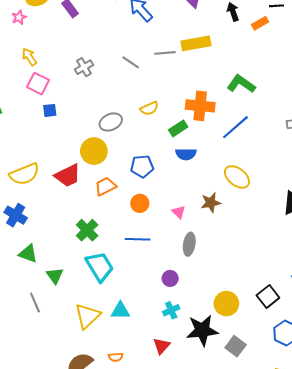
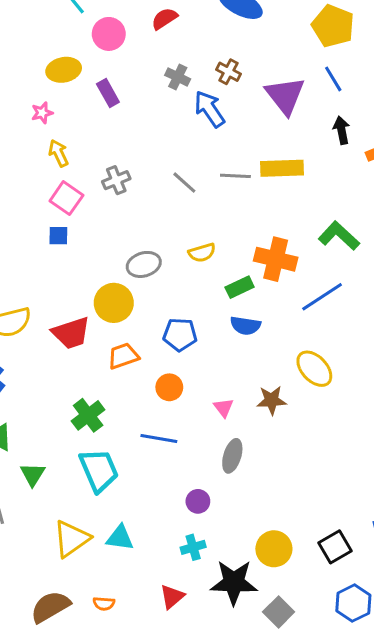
pink star: (19, 17) -> (42, 113), moved
yellow arrow: (29, 57) -> (59, 153), moved
pink square: (38, 84) -> (66, 198), moved

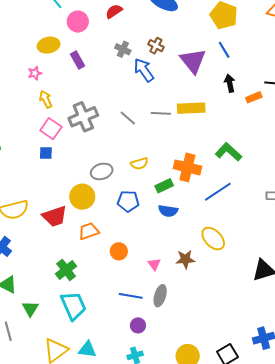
gray cross: (116, 180) -> (83, 117), size x1.6
blue pentagon: (180, 335) -> (128, 201), moved
blue line: (159, 439) -> (131, 296), moved

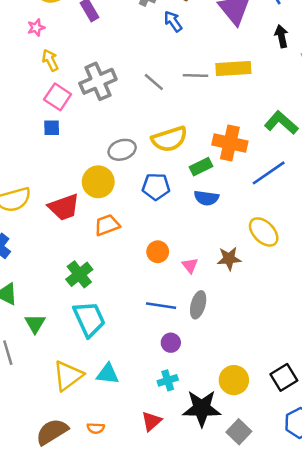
blue arrow: (144, 70) -> (173, 21), size x0.7
yellow semicircle: (139, 164) -> (169, 139), size x1.6
orange circle: (119, 251) -> (158, 252), moved

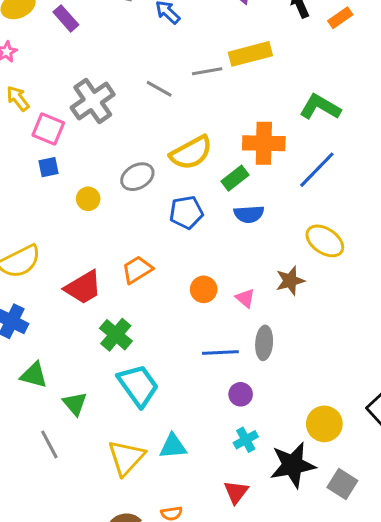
yellow arrow: (50, 60) -> (18, 98), moved
yellow circle: (98, 182) -> (88, 199), moved, size x0.6
red trapezoid: (64, 207) -> (83, 287), moved

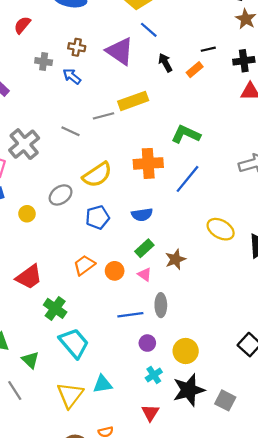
green rectangle: (235, 178) -> (144, 248), moved
yellow ellipse: (325, 241) -> (221, 229), moved
orange trapezoid: (137, 270) -> (84, 265), moved
yellow circle: (324, 424) -> (186, 351), moved

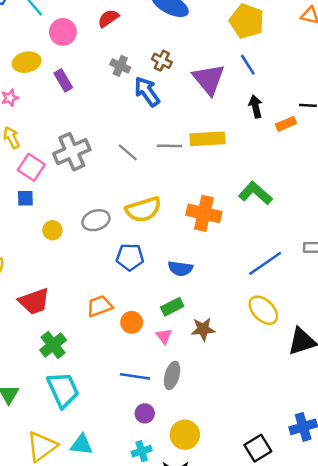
blue arrow: (72, 76) -> (147, 92), size x1.4
blue line: (188, 179) -> (265, 263), moved

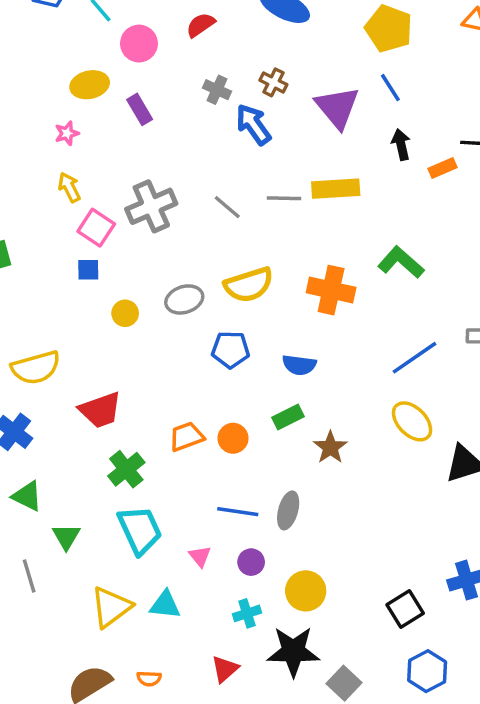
orange trapezoid: (100, 306) -> (187, 437), moved
brown star: (203, 329) -> (330, 447), turned -30
pink triangle: (164, 336) -> (200, 556), moved

